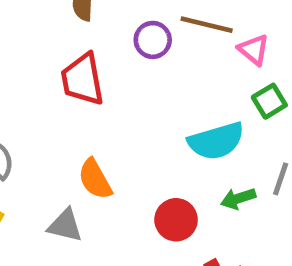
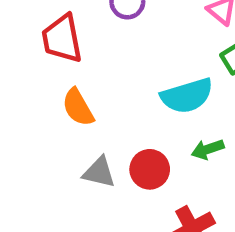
orange semicircle: (95, 179) -> (78, 107), moved
gray triangle: (65, 225) -> (99, 172), moved

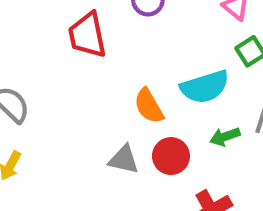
orange semicircle: (78, 107) -> (149, 106), moved

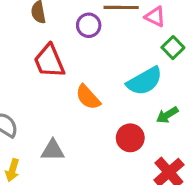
orange semicircle: (149, 106) -> (88, 97), moved
gray triangle: (124, 160) -> (53, 150), moved

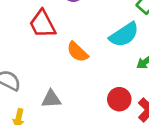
red circle: (130, 138) -> (119, 99), moved

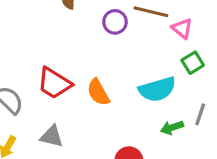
red trapezoid: (43, 24) -> (54, 83), moved, turned -48

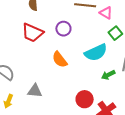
purple circle: (115, 22) -> (63, 29), moved
red trapezoid: (54, 83) -> (32, 33), moved

